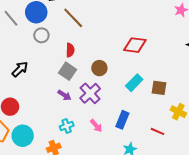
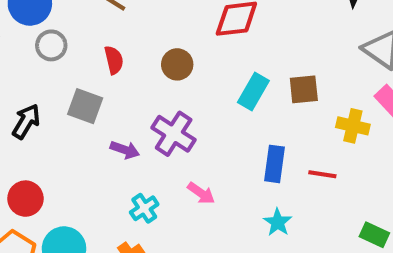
brown circle: (99, 68) -> (177, 64), moved
gray square: (67, 71) -> (85, 106), moved
blue rectangle: (122, 120) -> (275, 164), moved

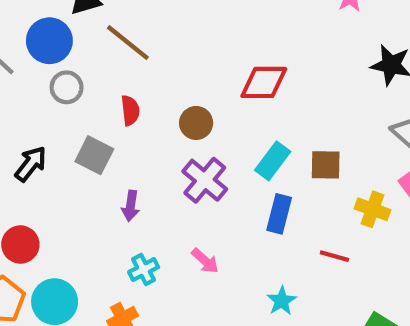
purple cross: (174, 134) -> (205, 180), moved
purple arrow: (125, 150) -> (131, 206), turned 72
blue rectangle: (275, 164) -> (279, 214), moved

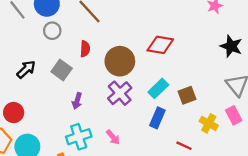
brown circle: (196, 123) -> (120, 61), size x1.6
brown square: (326, 165) -> (187, 95), turned -30
cyan cross: (144, 270) -> (79, 137), size x1.5

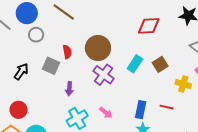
red diamond: (160, 45) -> (149, 26), moved
red semicircle: (85, 49) -> (67, 52), moved
blue rectangle: (157, 118) -> (141, 110), moved

